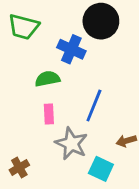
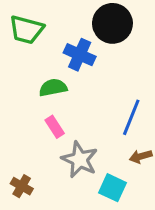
blue line: (94, 106) -> (131, 117), moved
pink rectangle: (49, 114) -> (55, 127), turned -30
brown cross: (19, 167) -> (22, 186), turned -30

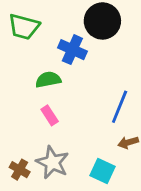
gray star: (80, 160) -> (52, 162), moved

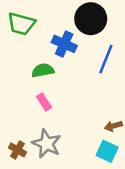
blue line: (120, 107) -> (106, 59), moved
cyan square: (102, 171) -> (107, 151), moved

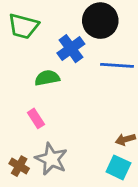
blue cross: (64, 44) -> (71, 49), turned 30
blue line: (106, 59) -> (117, 65), turned 72
pink rectangle: (44, 102) -> (36, 118), moved

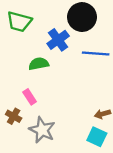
brown cross: (19, 166) -> (14, 116), moved

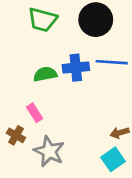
green trapezoid: (19, 22) -> (43, 20), moved
blue cross: (58, 40) -> (76, 68), moved, turned 30
cyan square: (97, 137) -> (113, 159), turned 30

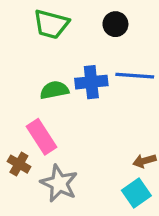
black circle: (96, 20) -> (115, 24), size x0.6
pink rectangle: (35, 113) -> (41, 137), size x1.5

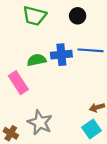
pink rectangle: (41, 137) -> (18, 83), moved
brown cross: (19, 164) -> (11, 133), moved

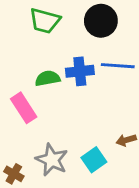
black circle: (78, 16) -> (101, 21), size x1.5
cyan square: (92, 129) -> (94, 160), moved

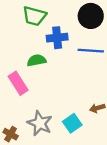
black circle: (101, 21) -> (91, 16), moved
blue cross: (80, 71) -> (57, 38), moved

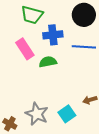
green semicircle: (37, 60) -> (48, 62), moved
pink rectangle: (18, 83) -> (25, 49), moved

